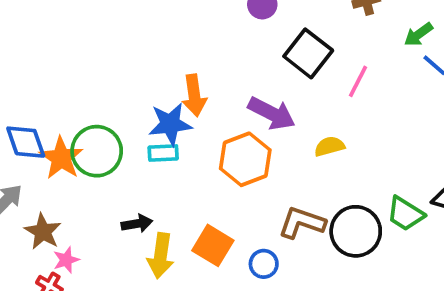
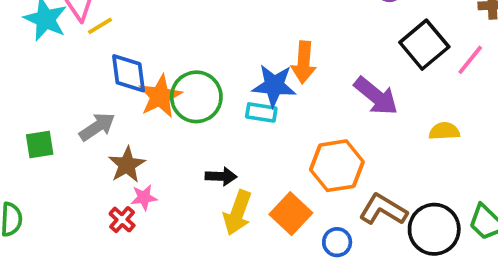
pink line: (358, 81) -> (470, 60), moved
yellow semicircle: (329, 146) -> (444, 131), moved
orange hexagon: (245, 159) -> (337, 166), moved

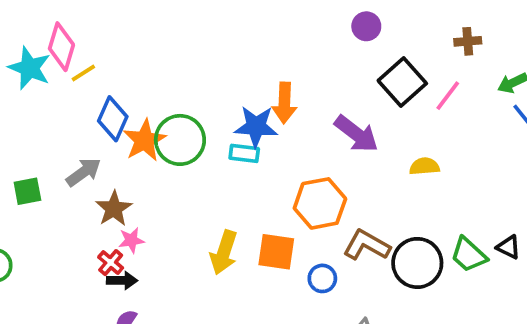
blue diamond: (129, 73) -> (113, 119), turned 33
black arrow: (221, 176) -> (122, 280), moved
orange square: (291, 214) -> (276, 252), turned -33

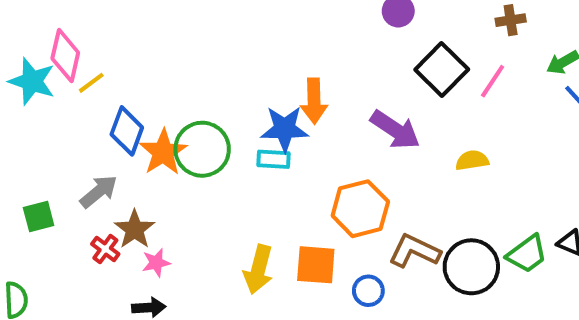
green trapezoid: (469, 255) -> (527, 254), turned -75
red cross: (111, 263) -> (105, 249), moved

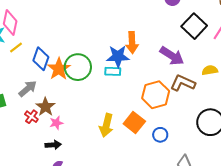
yellow line: (91, 83) -> (16, 48), moved
brown L-shape: (414, 251) -> (183, 83), moved
orange square: (316, 265) -> (134, 123), turned 35

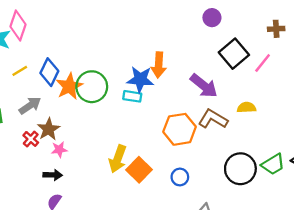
yellow line: (16, 48) -> (20, 71), moved
orange square: (134, 123) -> (139, 170), moved

